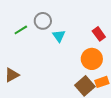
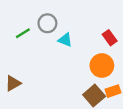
cyan triangle: (59, 36) -> (65, 40), turned -32

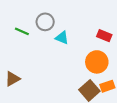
green line: (23, 33) -> (22, 31), turned 56
red rectangle: (110, 38) -> (104, 36), turned -32

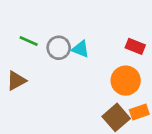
gray circle: (45, 22) -> (59, 48), moved
brown triangle: (12, 79) -> (16, 81), moved

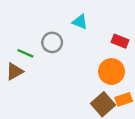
green line: (29, 41) -> (25, 53), moved
cyan triangle: (81, 49) -> (80, 22), moved

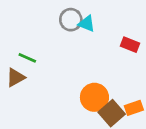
gray circle: (52, 42) -> (71, 20), moved
orange circle: (112, 72) -> (94, 97), moved

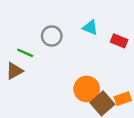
gray circle: (71, 20) -> (52, 36), moved
cyan triangle: (87, 24) -> (90, 28), moved

